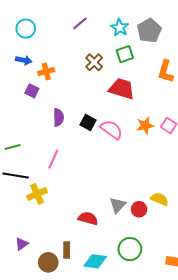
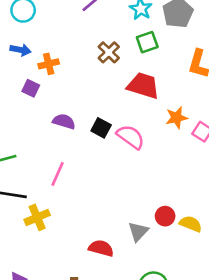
purple semicircle: (58, 117) -> (64, 121), turned -72
orange star: (145, 126) -> (177, 118), moved
red circle: (139, 209) -> (165, 216), moved

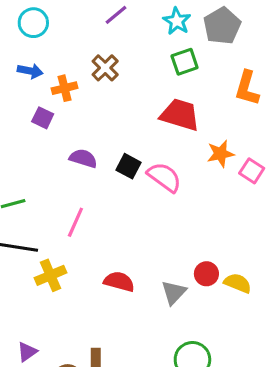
brown cross: (109, 52) -> (105, 68), moved
red semicircle: (101, 248) -> (119, 282), moved

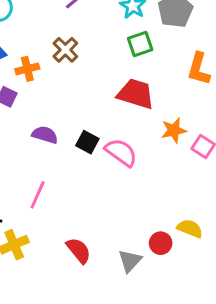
red semicircle: (119, 282) -> (79, 250), turned 36
yellow semicircle: (238, 283) -> (190, 229), moved

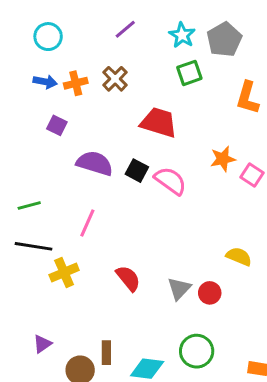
orange cross: (27, 69) -> (76, 83), moved
red trapezoid: (136, 94) -> (159, 122), moved
purple semicircle: (45, 135) -> (95, 163), size x1.4
red circle: (161, 243) -> (210, 293), moved

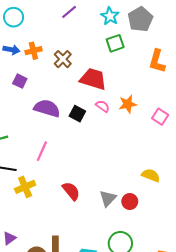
brown cross: (115, 79) -> (63, 59), moved
orange star: (223, 159) -> (128, 104), moved
pink semicircle: (170, 181) -> (103, 106), moved, size x0.6

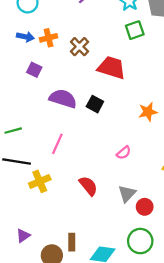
orange star: (128, 104) -> (148, 112), moved
pink semicircle: (103, 106) -> (124, 153), moved, turned 104
red circle: (130, 202) -> (145, 207), moved

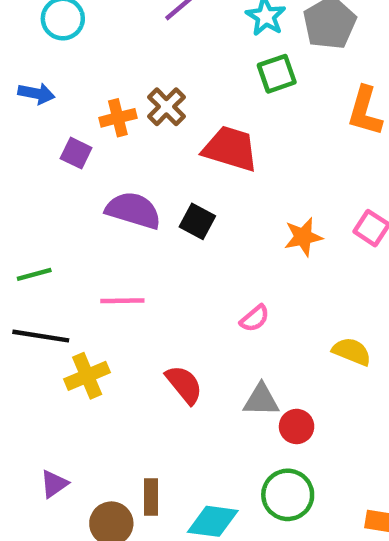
blue arrow: (25, 37) -> (36, 94), moved
orange cross: (49, 38) -> (118, 118), moved
pink line: (57, 144) -> (122, 301), turned 65
gray triangle: (127, 194) -> (261, 400), turned 48

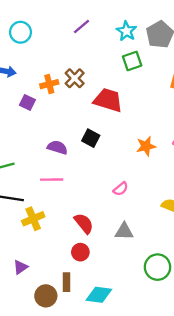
purple semicircle: (133, 210) -> (57, 147), moved, size x0.7
red circle: (297, 426) -> (80, 252), moved
purple triangle: (54, 484) -> (21, 267), moved
green circle: (288, 495) -> (158, 267), moved

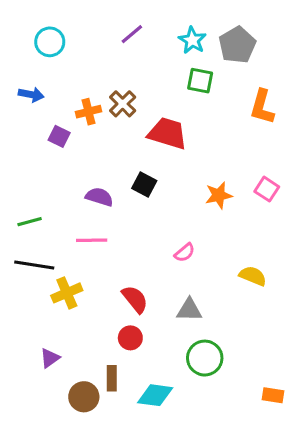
green square: (132, 61) -> (200, 81), turned 30
green circle: (158, 267) -> (205, 358), moved

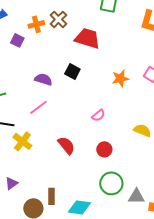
pink line: (92, 240) -> (38, 107), turned -36
yellow cross: (67, 293) -> (22, 141), turned -30
gray triangle: (189, 310) -> (136, 196), moved
red circle: (130, 338) -> (104, 149), moved

